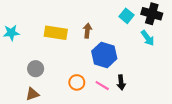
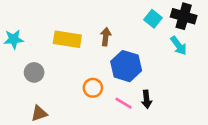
gray circle: (36, 69) -> (34, 72), moved
orange circle: (77, 82) -> (93, 88), moved

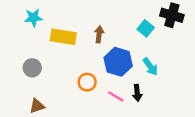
cyan square: (153, 19) -> (146, 28), moved
cyan star: (14, 39) -> (33, 18), moved
cyan arrow: (179, 46) -> (150, 67), moved

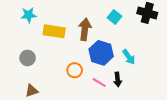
cyan square: (146, 28) -> (114, 17), moved
brown arrow: (99, 34) -> (85, 29), size x1.5

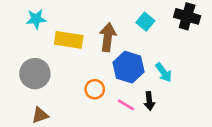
gray circle: (28, 58) -> (35, 74), size x1.5

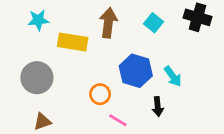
brown arrow: (108, 37) -> (108, 23), moved
pink line: (126, 105) -> (118, 120), moved

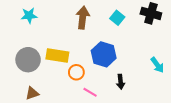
yellow rectangle: (73, 42) -> (57, 55), moved
cyan arrow: (173, 76) -> (157, 65), moved

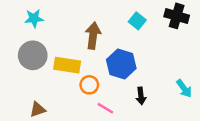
brown arrow: (83, 18) -> (93, 36), moved
gray circle: (28, 60) -> (33, 55), moved
cyan arrow: (157, 65) -> (184, 89), moved

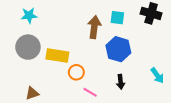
cyan square: (137, 21) -> (117, 18), turned -32
brown arrow: (93, 36) -> (94, 27), moved
blue hexagon: (121, 64) -> (118, 49), moved

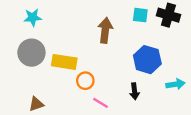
cyan square: (117, 18) -> (140, 15), moved
blue hexagon: (118, 49) -> (147, 60), moved
cyan arrow: (157, 75) -> (175, 84), turned -63

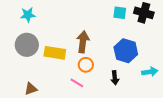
brown arrow: (105, 30) -> (83, 42), moved
orange circle: (85, 81) -> (86, 65), moved
pink line: (101, 103) -> (77, 83), moved

